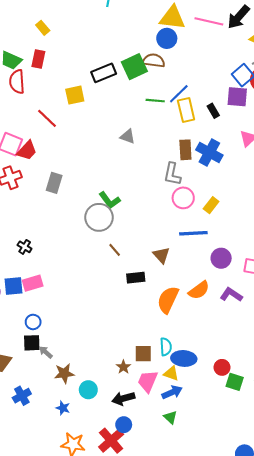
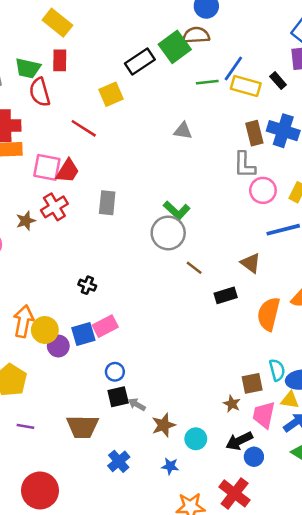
yellow rectangle: (43, 28) -> (57, 23), size x1.6
yellow rectangle: (186, 110) -> (246, 86), turned -50
blue circle: (124, 425) -> (254, 457), moved

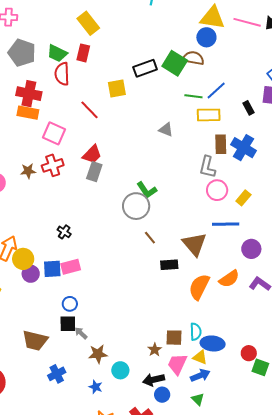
green square: (175, 47) -> (175, 63), turned -35
yellow rectangle: (246, 86) -> (209, 115), moved, turned -30
red trapezoid: (68, 171) -> (92, 154), moved
brown triangle: (251, 263) -> (195, 244), size x1.5

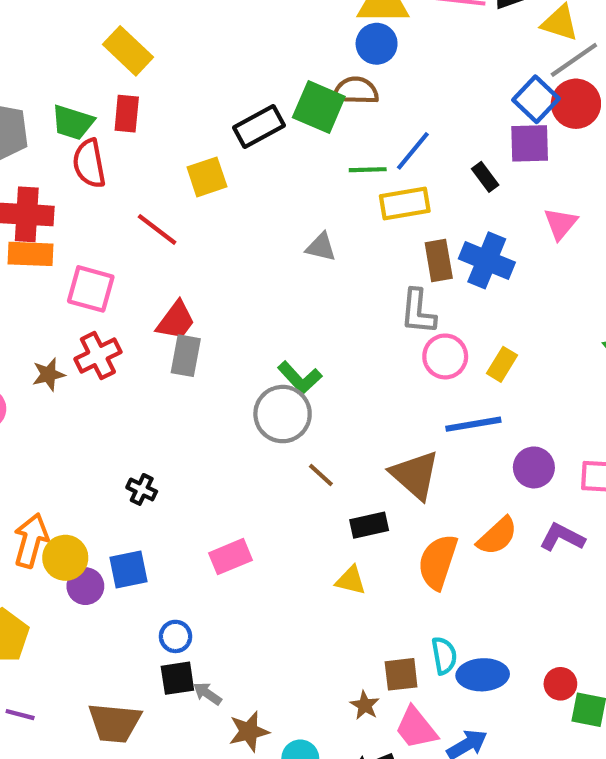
pink rectangle: (71, 267) -> (230, 557), moved
yellow triangle: (200, 357) -> (351, 580), moved
pink trapezoid: (177, 364) -> (416, 728), turned -55

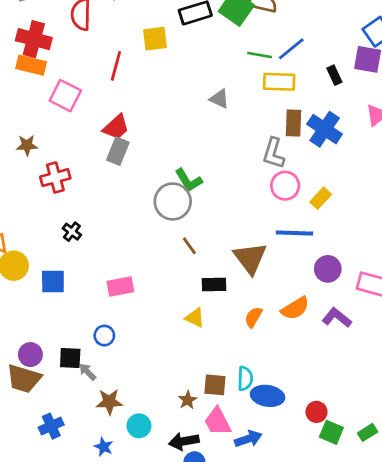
red line: (157, 229) -> (116, 66), turned 56
red cross: (98, 355) -> (55, 178), moved
orange semicircle: (438, 562) -> (253, 317), size x0.6
purple circle: (85, 586) -> (30, 355), moved
blue circle: (176, 636) -> (104, 336), moved

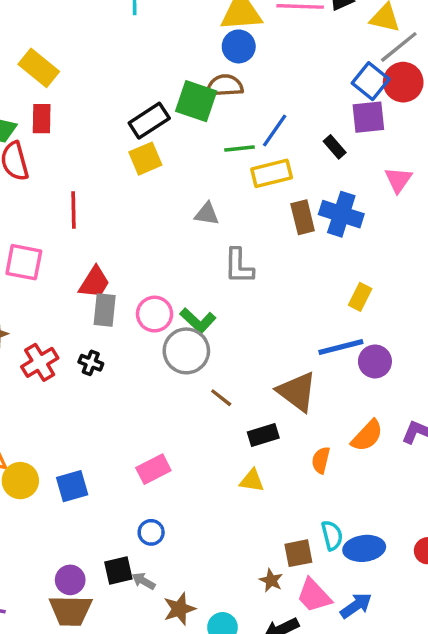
yellow square: (155, 39) -> (145, 159), moved
gray L-shape: (273, 153) -> (239, 266), moved
pink circle: (285, 186) -> (155, 314), moved
black cross: (72, 232) -> (91, 363), moved
purple circle: (328, 269) -> (375, 361), moved

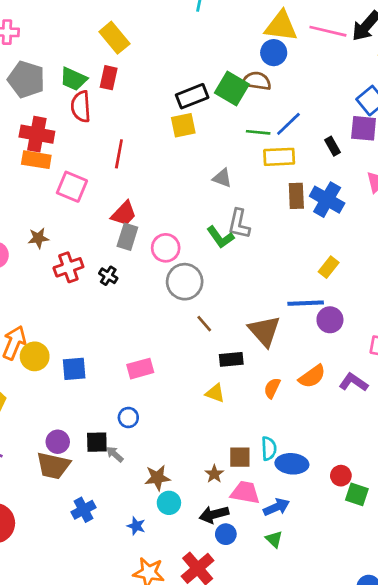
green L-shape: (198, 321) -> (220, 237), moved
pink trapezoid: (314, 596) -> (245, 493), turned 132
brown star: (179, 609) -> (157, 478), moved

